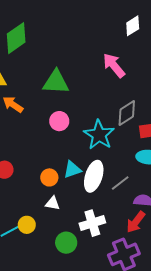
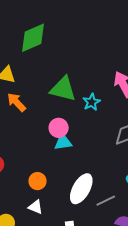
cyan star: (99, 135) -> (92, 102), moved, size x0.6
cyan triangle: (72, 170) -> (63, 142), moved

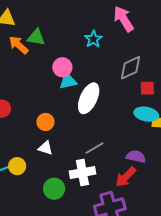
green triangle: (63, 89) -> (36, 37), moved, size x0.7
white ellipse: (81, 189) -> (89, 98), moved
gray line: (106, 201) -> (95, 148), moved

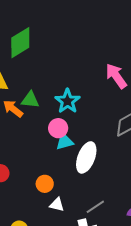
cyan star: (93, 39) -> (67, 101), moved, size x1.4
white triangle: (45, 148) -> (57, 205), moved

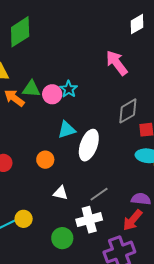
cyan star: (67, 101) -> (69, 89), size x0.7
pink circle: (58, 128) -> (52, 94), moved
orange circle: (45, 184) -> (45, 160), moved

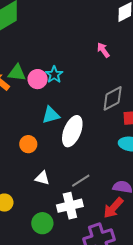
pink arrow: (117, 63) -> (103, 50), size x0.6

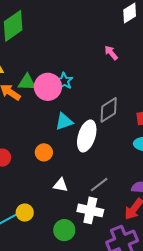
pink circle: (38, 79) -> (48, 87), size x1.4
gray diamond: (113, 98) -> (109, 110), moved
white cross: (70, 206) -> (90, 210), turned 30

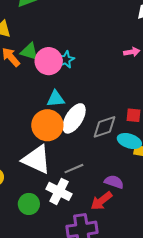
pink arrow: (111, 53) -> (132, 52), moved, turned 105
gray diamond: (109, 110) -> (104, 127), moved
orange circle: (44, 152) -> (47, 125), moved, size x1.8
white triangle: (61, 185) -> (37, 159), size x2.0

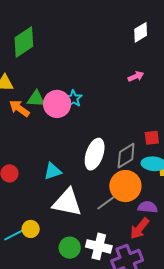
cyan triangle: (56, 99) -> (53, 171), moved
orange circle: (47, 125) -> (125, 186), moved
white cross: (59, 191) -> (99, 246), moved

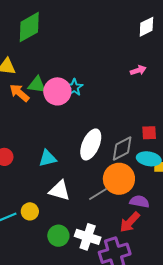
white triangle: (67, 202) -> (60, 191), size x0.7
yellow circle: (31, 229) -> (30, 211), moved

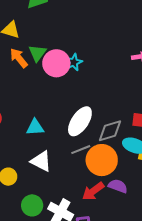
green triangle: (37, 85) -> (37, 53), turned 48
gray line: (98, 194) -> (81, 150), moved
red arrow: (130, 222) -> (93, 191), moved

